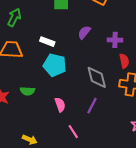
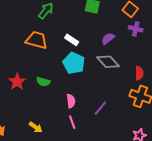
purple cross: (115, 40) -> (136, 29), moved
gray diamond: (97, 77) -> (108, 62), moved, turned -40
pink line: (73, 132) -> (72, 122), moved

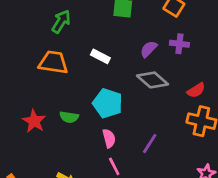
purple cross: (136, 29) -> (179, 44), moved
cyan pentagon: (74, 63) -> (108, 103), moved
red semicircle: (139, 73) -> (196, 90), turned 64

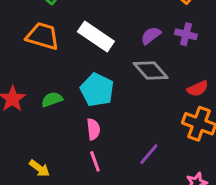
white rectangle: (100, 56) -> (96, 36), size x1.6
green semicircle: (69, 117) -> (52, 99), turned 144
purple line: (150, 143) -> (149, 154), moved

